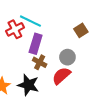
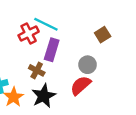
brown cross: (40, 62) -> (37, 70), moved
black star: (28, 85) -> (44, 96), turned 30

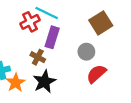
brown square: (103, 35) -> (101, 23), size x1.5
red semicircle: (81, 85) -> (96, 74), moved

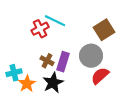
purple rectangle: (52, 37) -> (63, 62), moved
gray circle: (86, 52) -> (91, 56), size x1.5

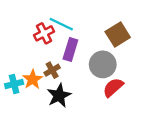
brown cross: (47, 61) -> (52, 70), turned 32
purple rectangle: (63, 62) -> (70, 49), moved
orange star: (27, 84) -> (33, 79), moved

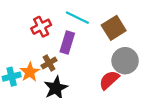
cyan line: (61, 24) -> (77, 18), moved
gray circle: (103, 64) -> (125, 61), moved

